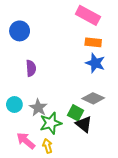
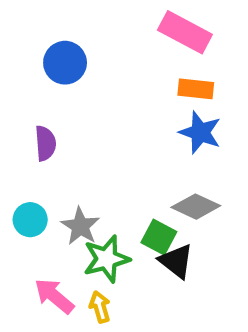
blue circle: (20, 31) -> (65, 63), moved
purple semicircle: (31, 68) -> (45, 143), moved

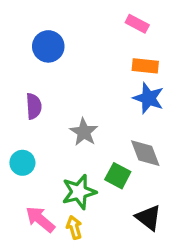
pink rectangle: (185, 32) -> (137, 24), size x0.6
gray diamond: (196, 207) -> (145, 153), turned 44
gray star: (80, 226) -> (84, 132), moved
black triangle: (176, 261) -> (148, 218), moved

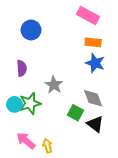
pink rectangle: (137, 24) -> (88, 16), size x1.5
green star: (79, 192) -> (30, 103), moved
black triangle: (148, 218) -> (95, 124), moved

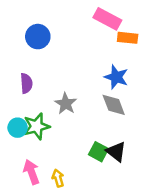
orange rectangle: (93, 42) -> (128, 38), moved
gray diamond: (93, 98) -> (114, 105), moved
green square: (75, 113) -> (99, 152), moved
pink arrow: (26, 141) -> (31, 172), turned 30

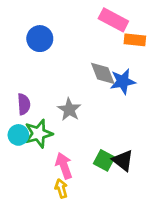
blue star: (116, 77) -> (123, 81), turned -30
purple semicircle: (26, 83) -> (24, 104), moved
gray diamond: (114, 105) -> (103, 73), moved
pink arrow: (31, 172) -> (64, 166), moved

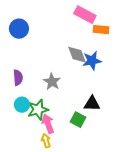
blue circle: (40, 39) -> (19, 29), moved
green star: (38, 134) -> (38, 110), moved
cyan circle: (18, 135) -> (22, 105), moved
black triangle: (123, 160) -> (92, 104), moved, turned -36

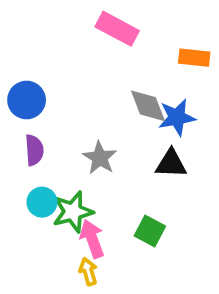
pink rectangle: (85, 15) -> (117, 29), moved
blue circle: (19, 29) -> (27, 100), moved
black triangle: (92, 104) -> (171, 164), moved

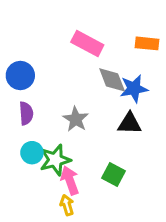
pink rectangle: (117, 29) -> (87, 43), moved

